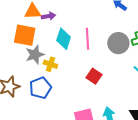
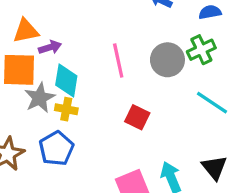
purple arrow: (48, 16) -> (50, 47), moved
cyan diamond: (64, 39) -> (66, 81), moved

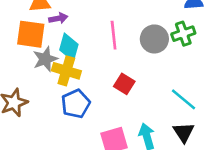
cyan line: (212, 103) -> (184, 99), moved
yellow cross: (66, 109) -> (66, 71), size x1.5
blue pentagon: (56, 148) -> (76, 104), moved

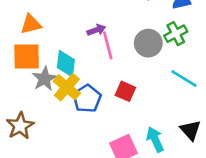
purple arrow: (58, 18) -> (96, 30), moved
yellow cross: (66, 71) -> (67, 87), turned 32
cyan line: (184, 99) -> (184, 78), moved
blue pentagon: (76, 104) -> (87, 99), moved

